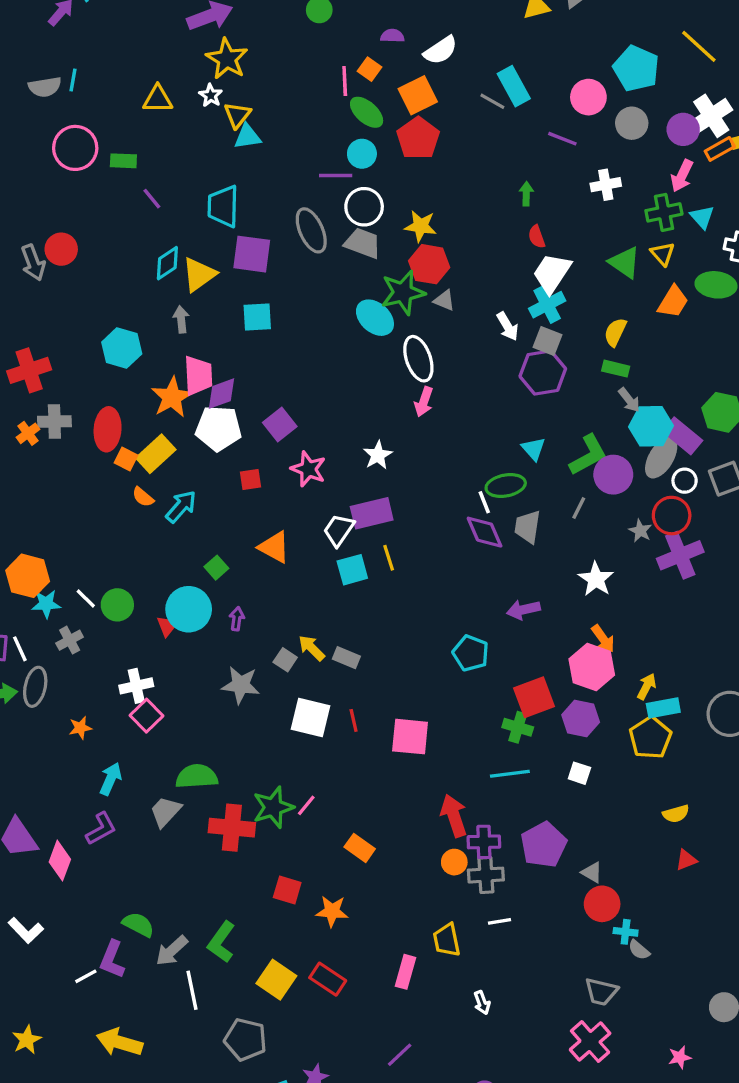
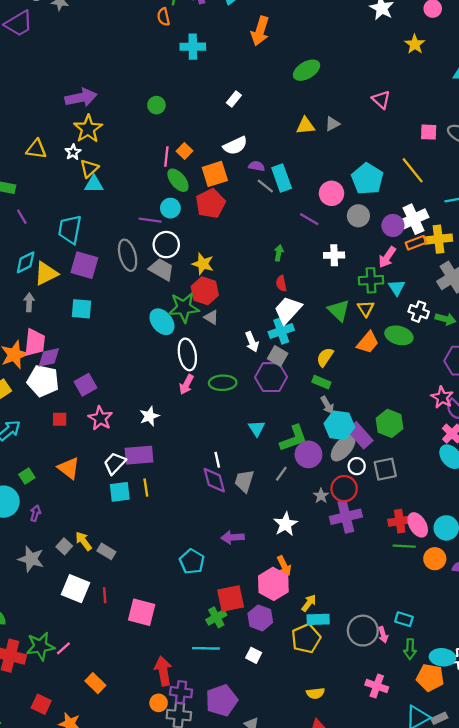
purple semicircle: (392, 36) -> (257, 166), moved
green ellipse: (506, 486) -> (223, 383), moved
green cross: (518, 727) -> (216, 617), turned 36

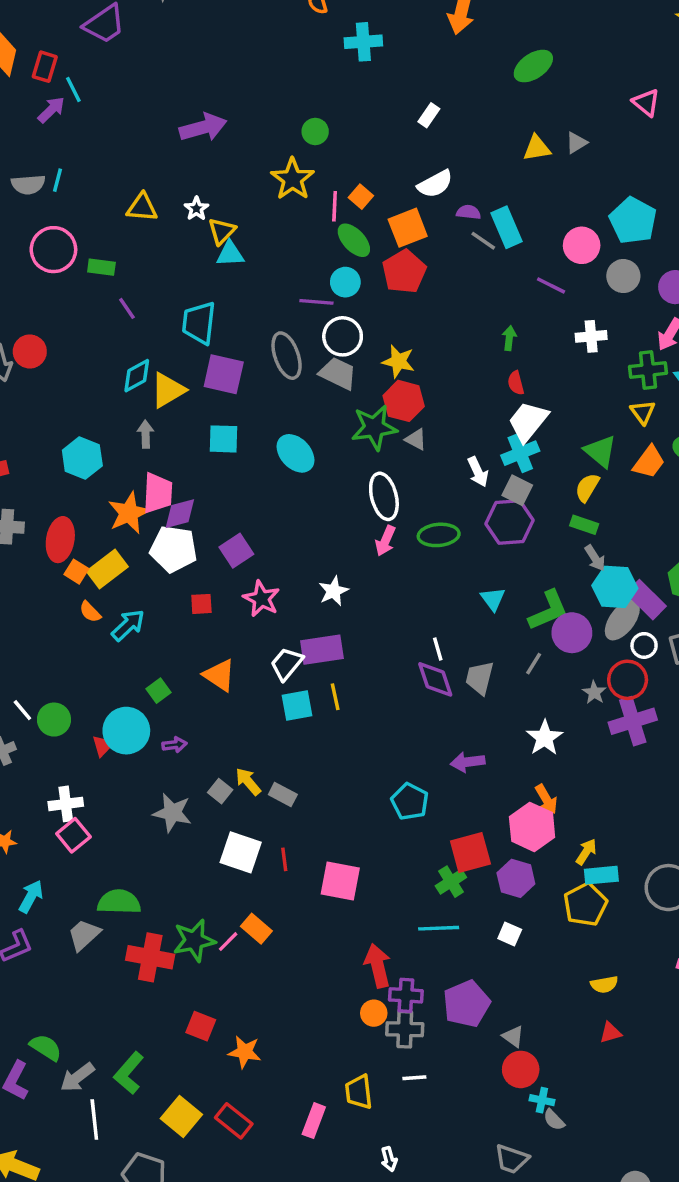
yellow star: (88, 129) -> (293, 179), moved
green triangle: (339, 310) -> (600, 451), moved
cyan ellipse: (162, 322) -> (296, 453), moved
purple arrow: (35, 513) -> (174, 745), turned 70
orange rectangle: (95, 683) -> (256, 929), moved

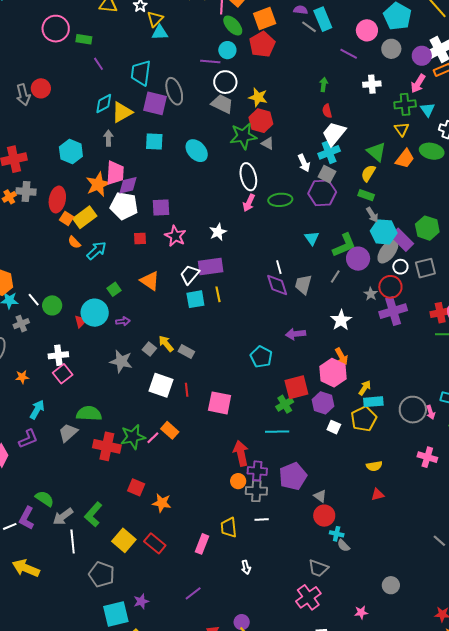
gray ellipse: (287, 356) -> (174, 91), moved
purple square: (236, 551) -> (161, 207), turned 30
white square: (510, 934) -> (334, 427), moved

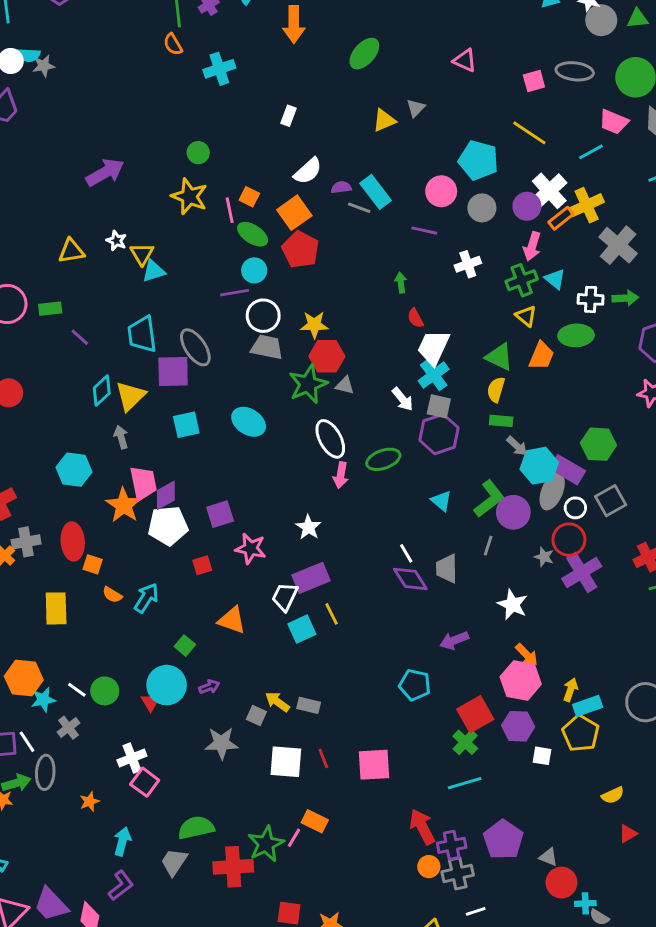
yellow rectangle: (85, 217) -> (56, 608), moved, turned -40

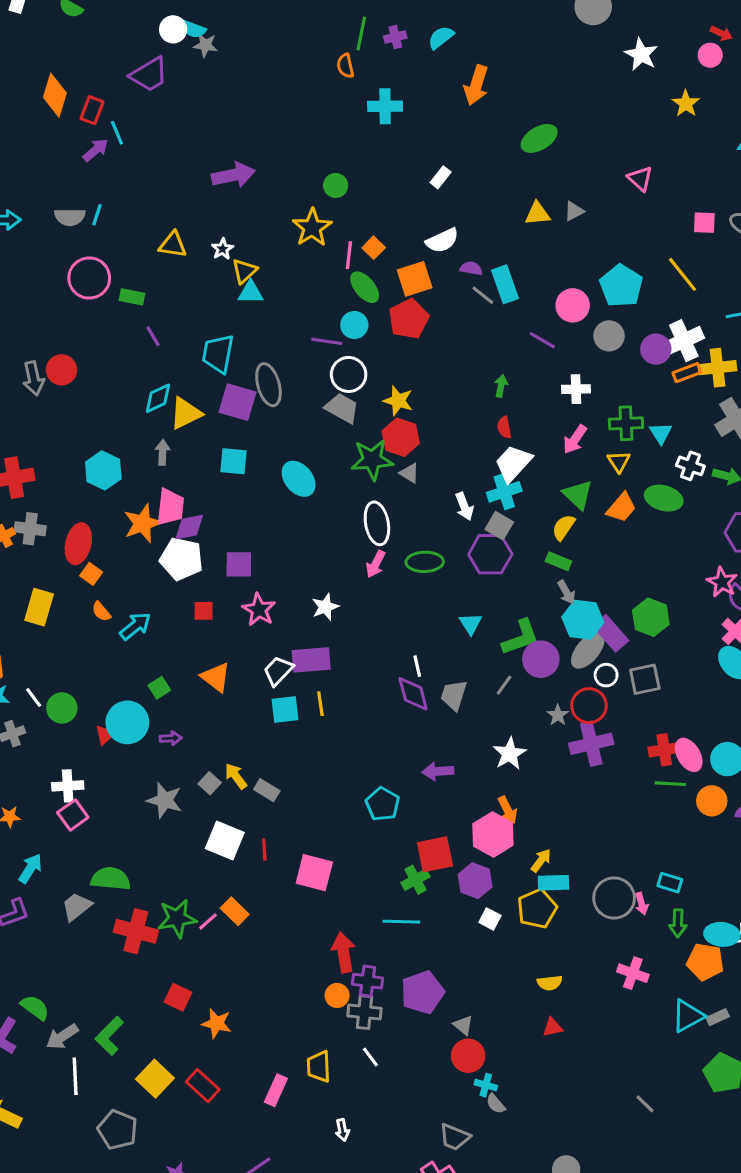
pink arrow: (532, 246) -> (575, 439), moved
white line: (476, 911) -> (370, 1057), turned 54

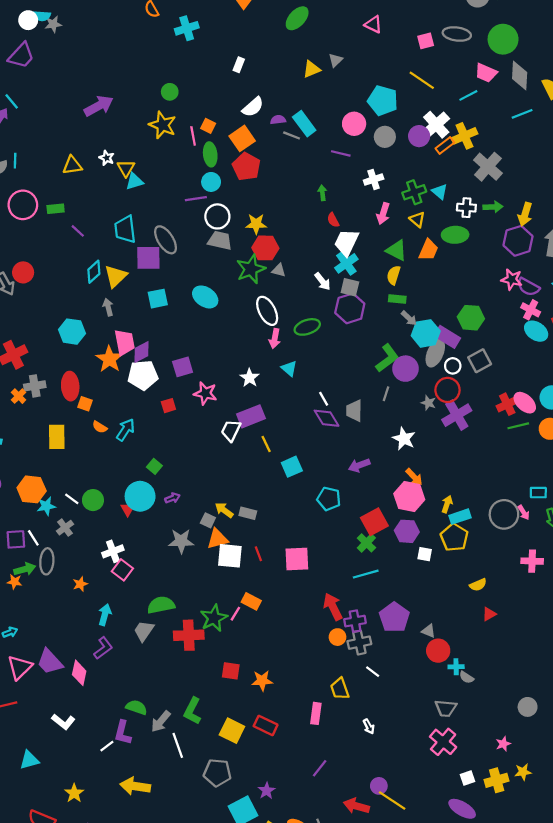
green ellipse: (365, 287) -> (210, 154), turned 50
cyan triangle: (471, 624) -> (289, 368), moved
orange triangle: (216, 677) -> (217, 539), moved, turned -35
cyan square: (285, 709) -> (292, 467), moved

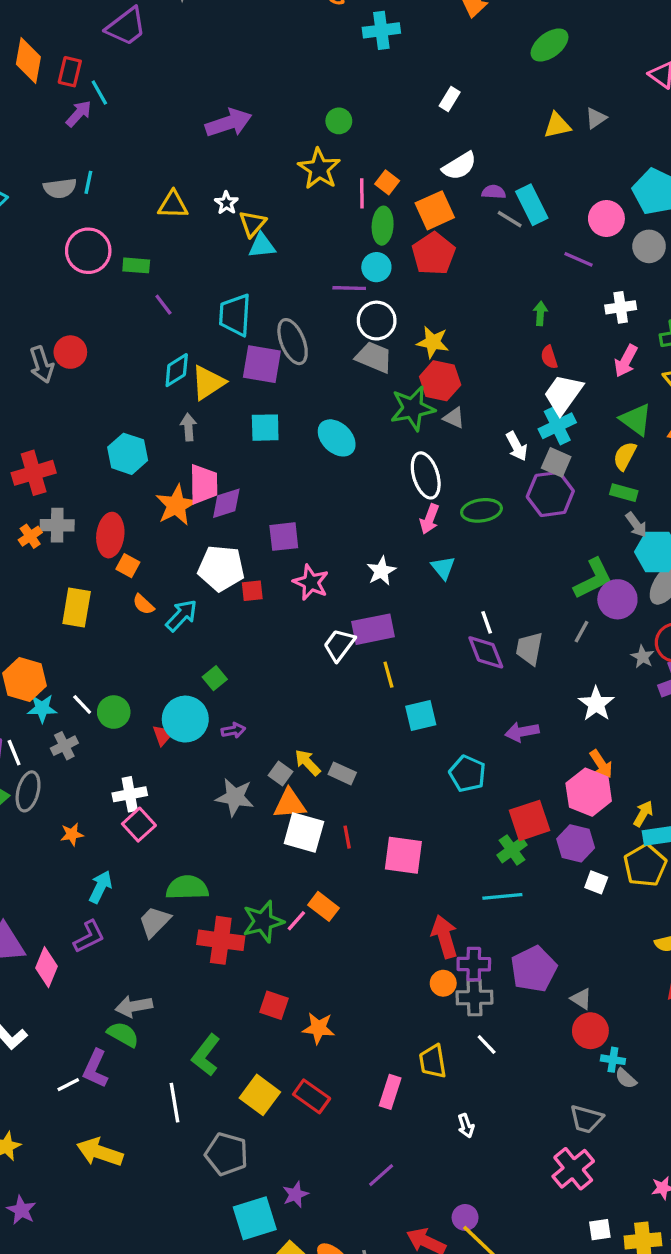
white pentagon: (143, 375) -> (221, 568), moved
gray arrow: (161, 721) -> (134, 1006), moved, turned 30

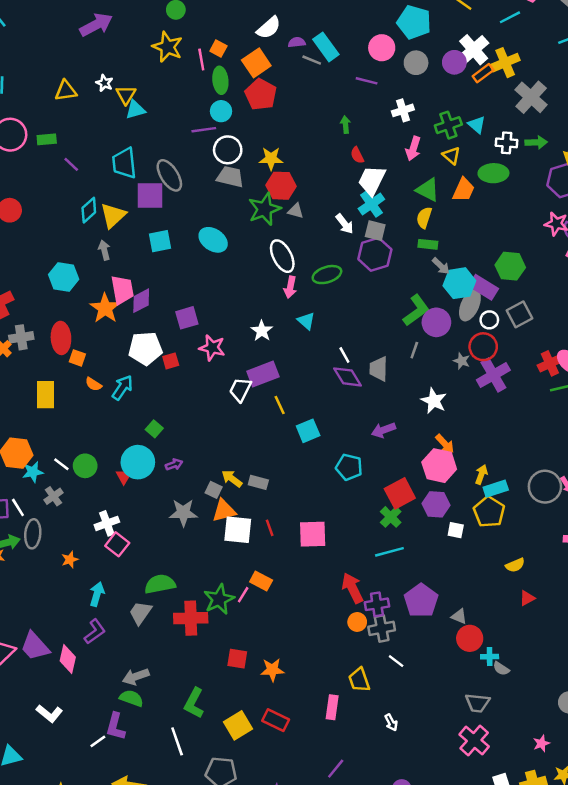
yellow square: (260, 1095) -> (238, 725), turned 32

